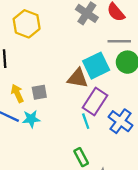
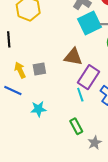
cyan square: (96, 66) -> (90, 23), moved
cyan star: (31, 119) -> (38, 109), moved

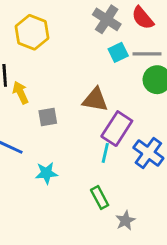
cyan square: (90, 23) -> (118, 52), size x0.6
yellow arrow: (20, 70) -> (21, 93), moved
cyan line: (80, 95) -> (105, 153), turned 32

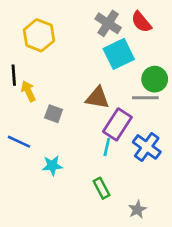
cyan square: (118, 52) -> (119, 54), size x1.6
gray line: (147, 54) -> (145, 98), moved
gray square: (48, 117) -> (54, 114), turned 30
gray star: (125, 220) -> (137, 209), moved

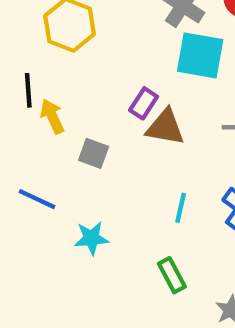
cyan square: (119, 54) -> (200, 55), turned 36
purple rectangle: (117, 124) -> (144, 103), moved, size x0.6

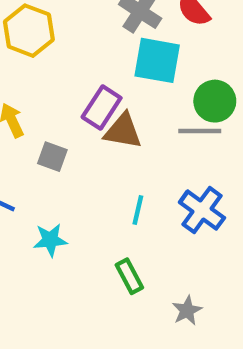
purple rectangle: (144, 103) -> (102, 107), size x1.4

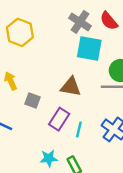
purple rectangle: (102, 107) -> (59, 119), moved
cyan star: (50, 240) -> (49, 158), moved

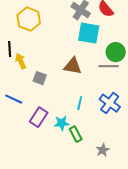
purple rectangle: (59, 119) -> (39, 117), moved
cyan star: (49, 158) -> (62, 123), moved

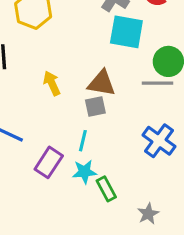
yellow arrow: (21, 61) -> (52, 83), moved
gray square: (40, 78) -> (95, 107), moved, turned -32
cyan line: (80, 103) -> (83, 141), moved

